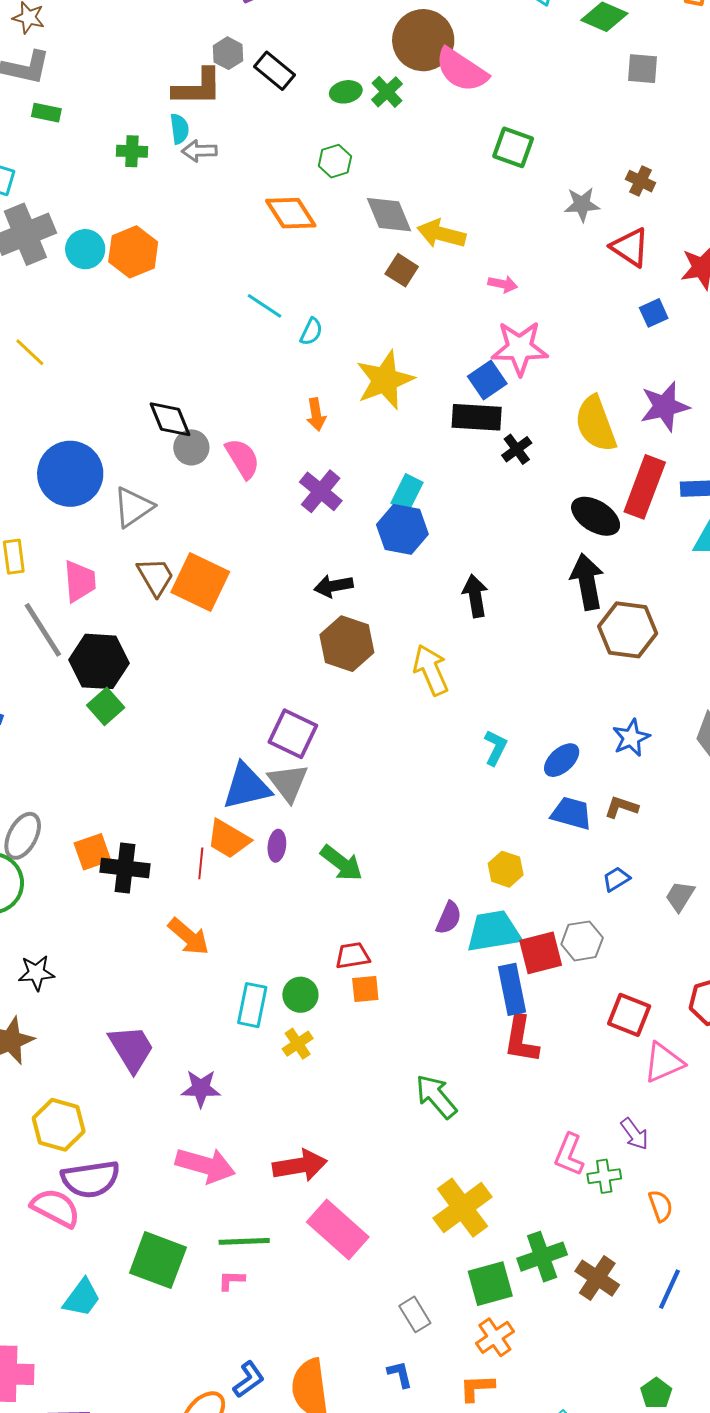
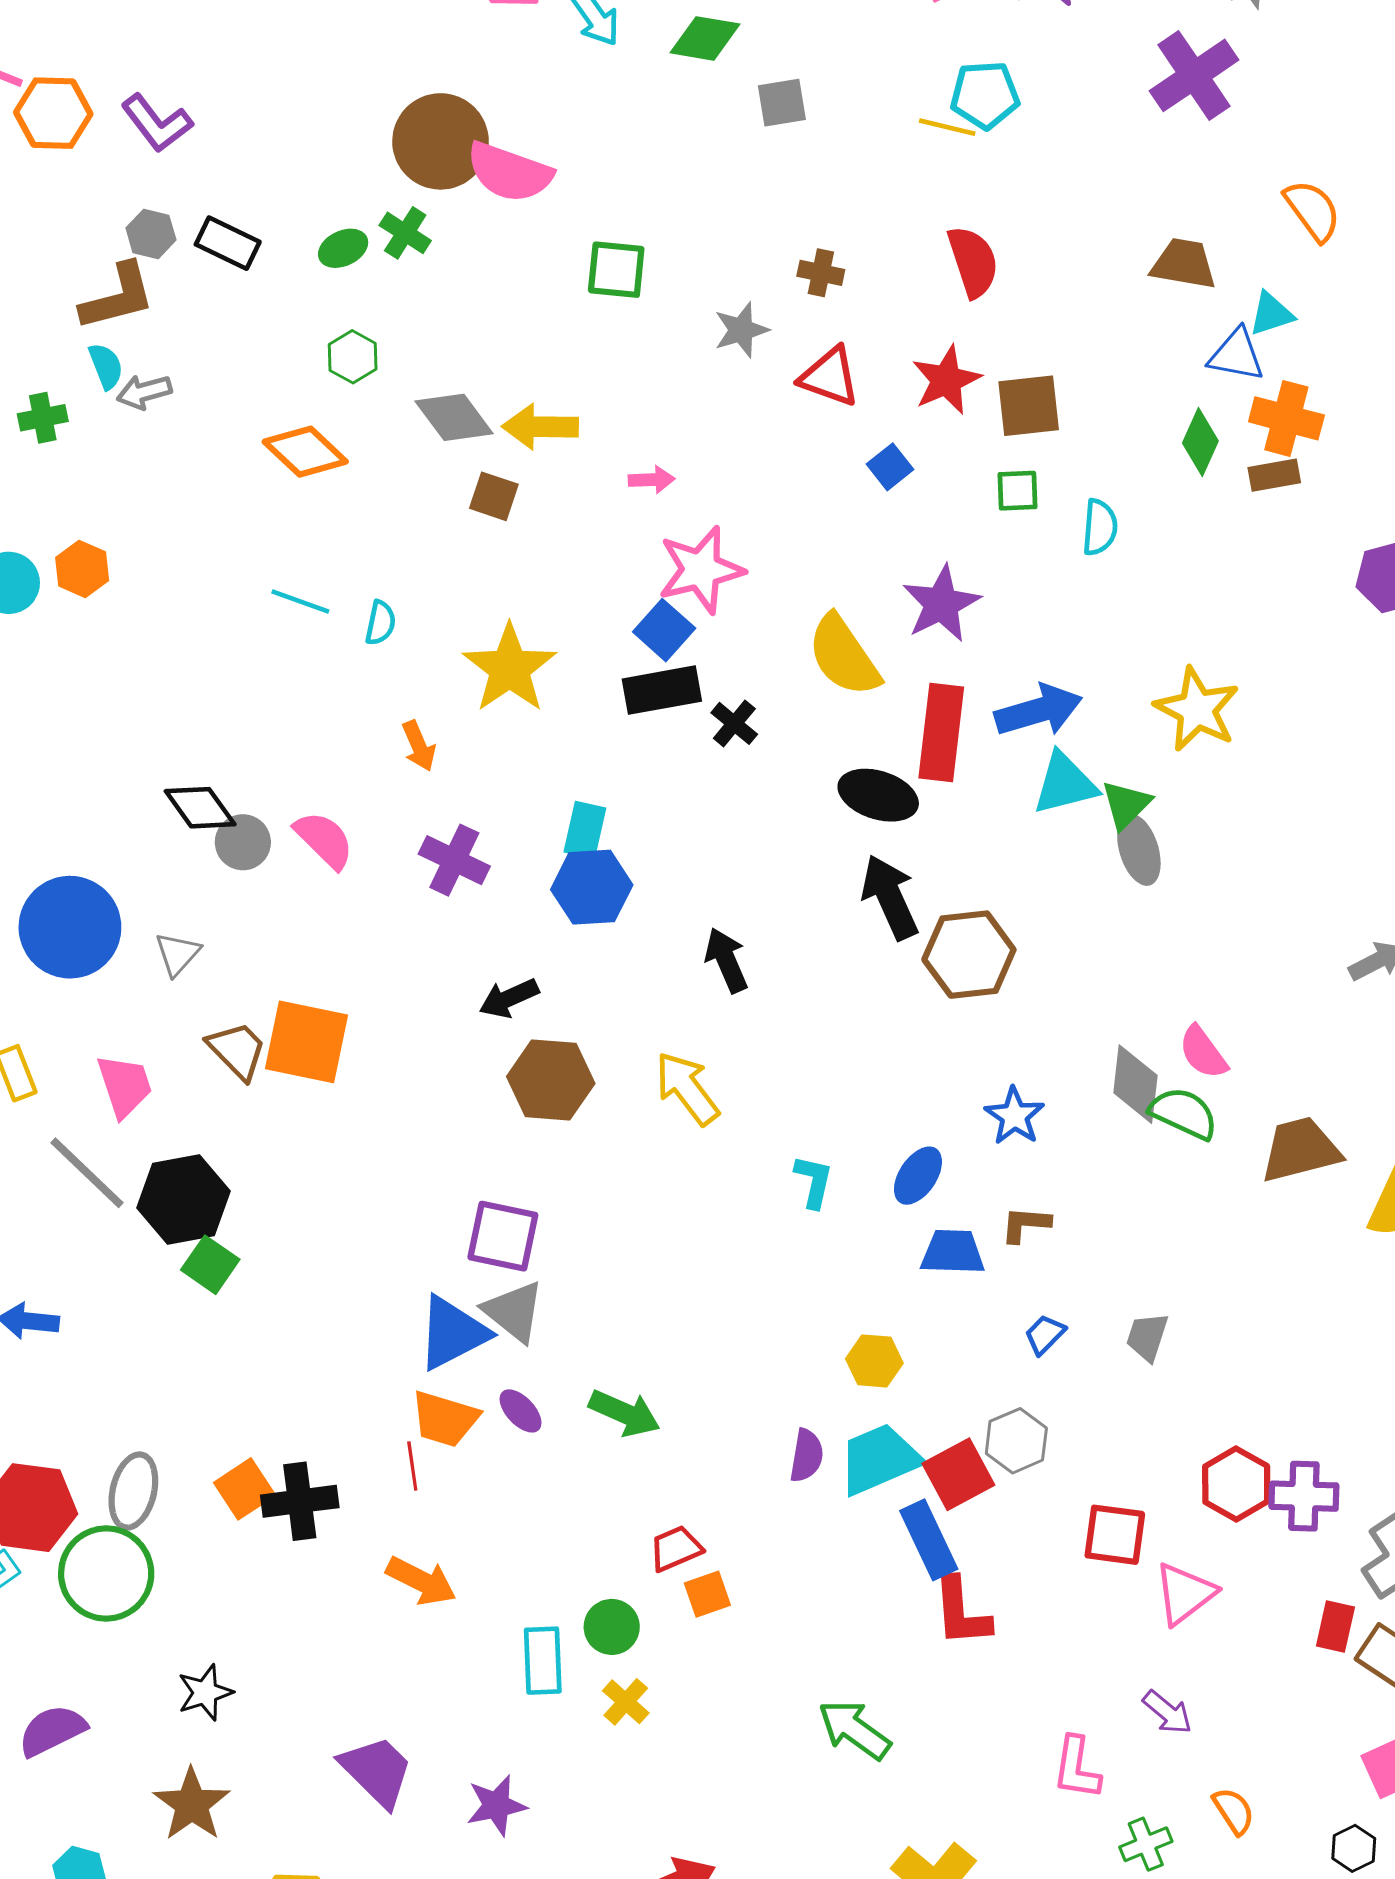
orange hexagon: (133, 252) -> (82, 569), size x0.7
gray triangle: (133, 507) -> (177, 954), size x0.7
purple ellipse: (277, 846) -> (521, 1411), turned -36
green cross: (604, 1176) -> (1146, 1844), moved

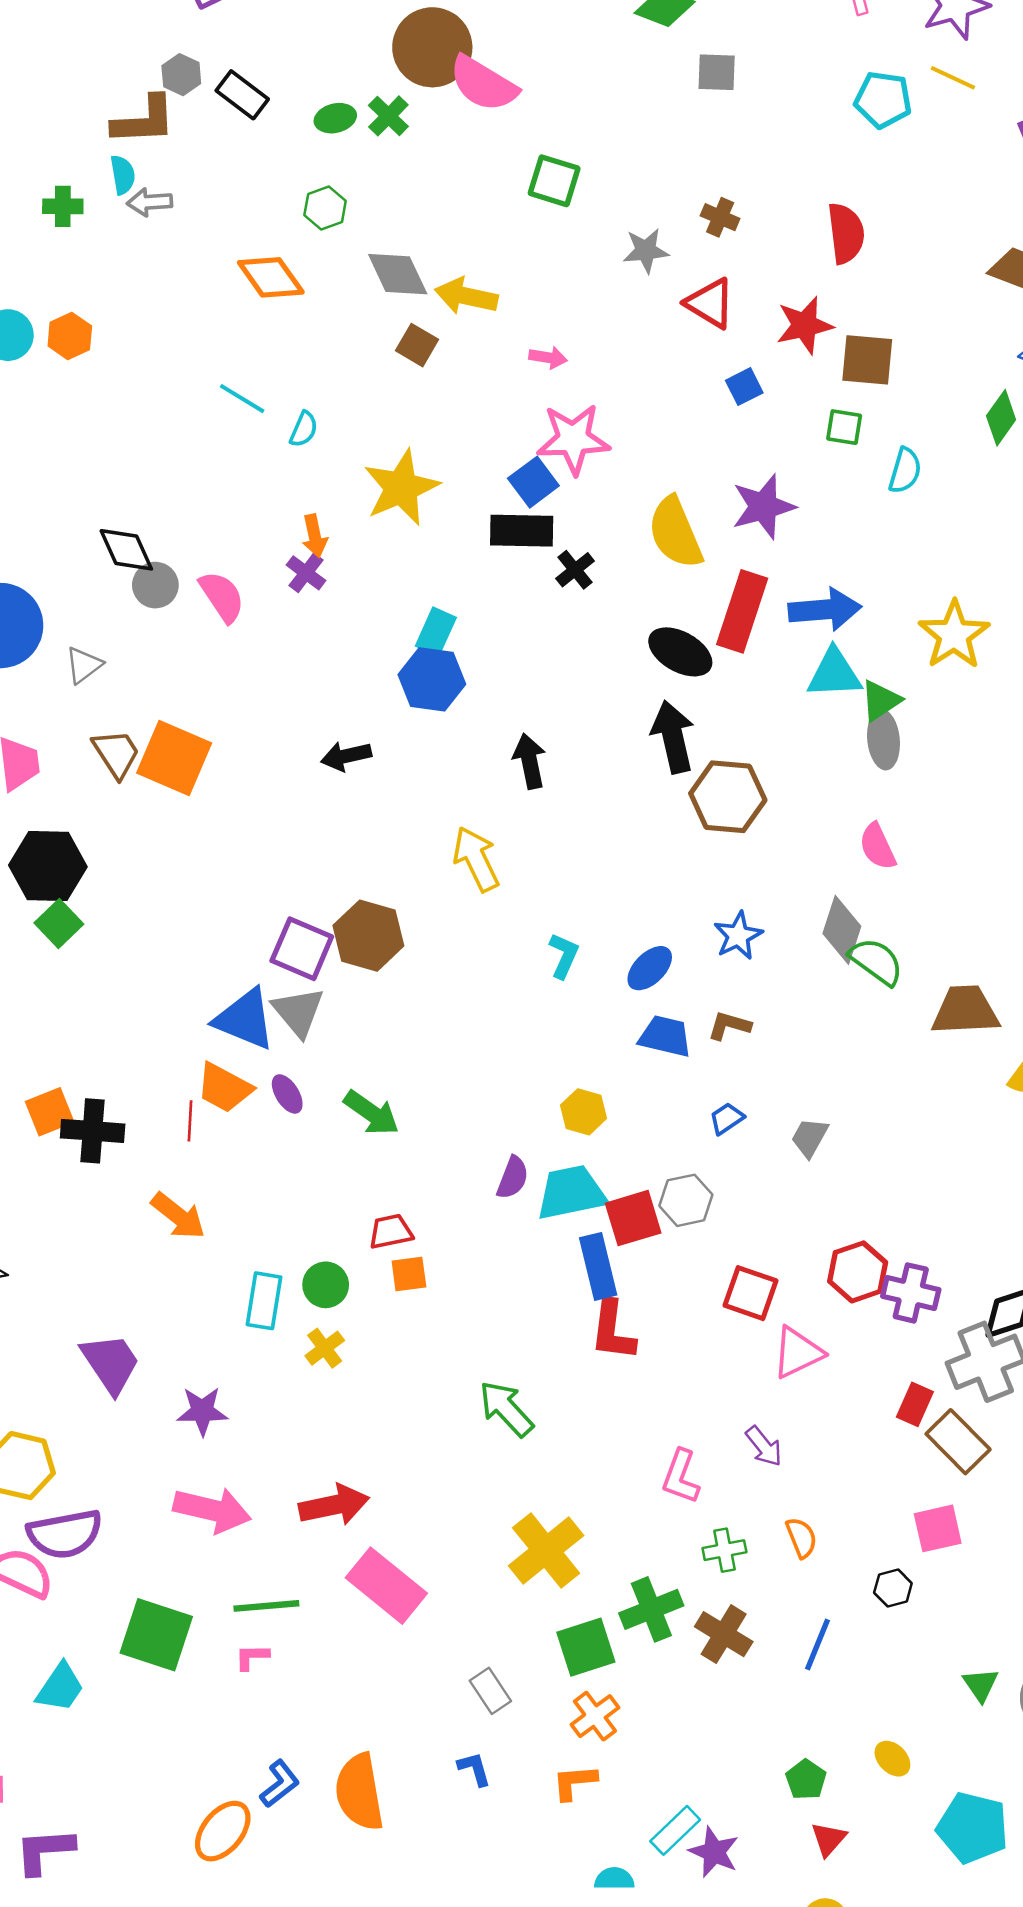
yellow line: (947, 127) -> (953, 78), moved
purple cross: (454, 860) -> (306, 573), moved, size x0.7
pink semicircle: (1203, 1052) -> (878, 846), moved
brown hexagon: (551, 1080) -> (368, 936), moved
blue triangle: (453, 1333) -> (245, 1019), turned 38

